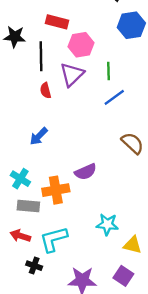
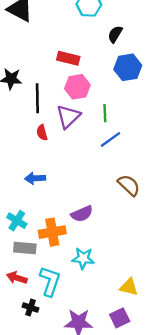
red rectangle: (57, 22) -> (68, 58), moved
blue arrow: (39, 136) -> (35, 178), turned 42
cyan star: (107, 224) -> (83, 258), moved
cyan L-shape: (54, 239) -> (50, 281), turned 124
purple square: (123, 276) -> (120, 318), turned 30

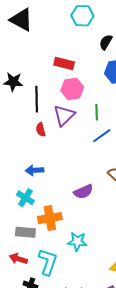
purple semicircle: (82, 214) -> (83, 192), moved
cyan cross: (17, 221) -> (25, 198), moved

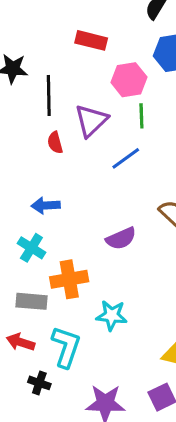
pink hexagon: (72, 89) -> (129, 80), moved
blue line: (102, 136) -> (126, 158), moved

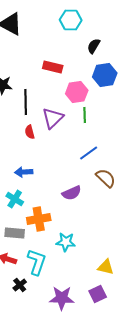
blue line: (126, 158) -> (89, 153), moved
black cross: (39, 383) -> (20, 285), turned 32

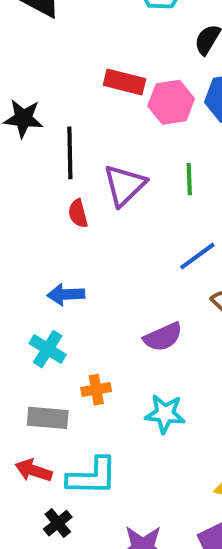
pink hexagon: (77, 92) -> (171, 102), moved
orange cross: (39, 219) -> (96, 390), size x0.6
cyan star: (66, 242) -> (165, 414), moved
cyan L-shape: (37, 262) -> (92, 477), turned 72

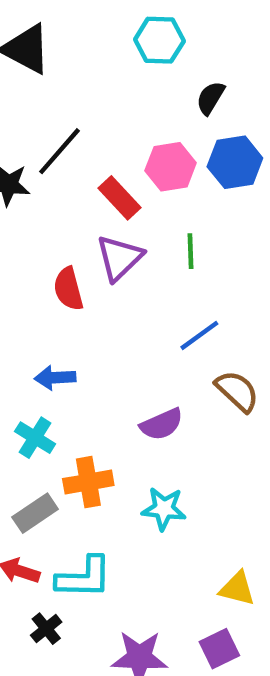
red rectangle: (125, 82) -> (119, 198), moved, turned 33
black line: (70, 153) -> (60, 151), moved, turned 42
red semicircle: (78, 214) -> (68, 289), size x1.4
orange cross: (96, 390) -> (88, 482), size x1.5
gray rectangle: (48, 418) -> (35, 513), turned -39

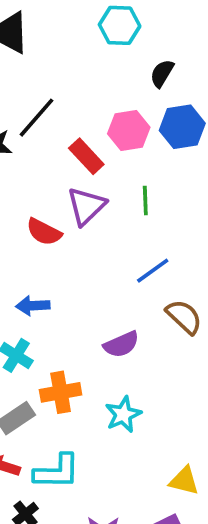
red semicircle: (68, 289) -> (44, 232), turned -48
cyan star: (164, 509) -> (123, 414), turned -30

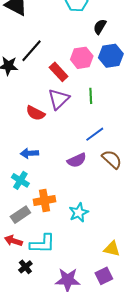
purple semicircle: (121, 344) -> (77, 160), moved

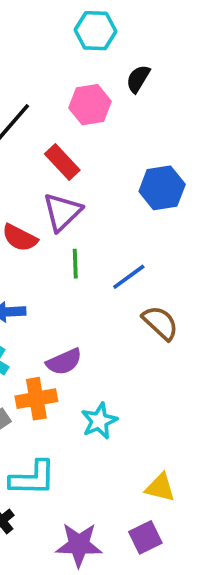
blue hexagon: (111, 56) -> (162, 188), moved
pink hexagon: (82, 58) -> (90, 105), moved
green line: (91, 96) -> (75, 264), moved
purple semicircle: (77, 160) -> (64, 362), moved

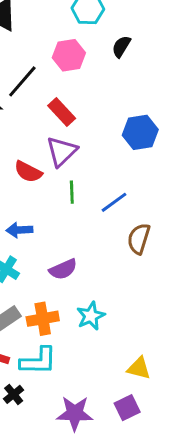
pink hexagon: (90, 105) -> (69, 55), moved
brown semicircle: (160, 323) -> (139, 239), turned -116
orange cross: (36, 399) -> (43, 319), moved

